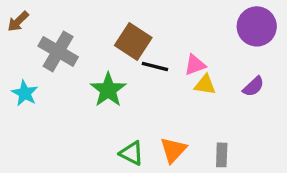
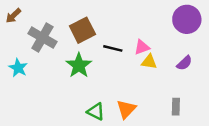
brown square: (133, 41) -> (82, 30), moved, turned 30
gray rectangle: (222, 155) -> (176, 107), moved

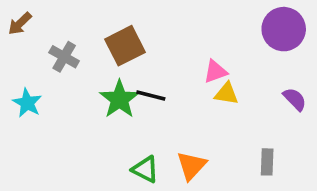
gray cross: (42, 38) -> (64, 57), size x0.7
black line: (113, 48) -> (151, 96), moved
purple semicircle: (184, 63) -> (295, 99), moved, turned -91

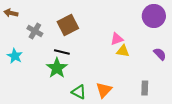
brown arrow: (20, 24) -> (11, 13), turned 56
black line: (151, 96) -> (62, 52), moved
green star: (119, 99) -> (57, 68), moved

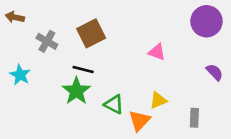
pink triangle: (117, 39) -> (157, 52), turned 40
yellow triangle: (123, 51) -> (158, 100), moved, turned -32
green triangle: (79, 92) -> (114, 104), moved

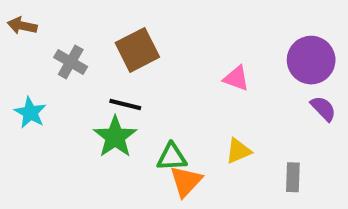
purple circle: (206, 21) -> (311, 60), moved
green triangle: (114, 104) -> (172, 157), turned -30
orange triangle: (139, 120) -> (186, 181), moved

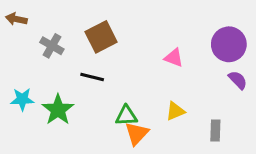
cyan star: (30, 113) -> (22, 99), moved, turned -30
green star: (115, 137) -> (58, 110), moved

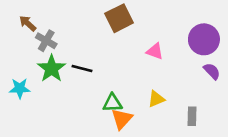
brown arrow: (16, 19) -> (28, 23), moved, turned 30
brown square: (101, 37) -> (119, 18), moved
green star: (58, 110) -> (52, 68), moved

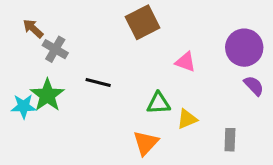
green star: (52, 68) -> (47, 95), moved
green triangle: (112, 103) -> (158, 103), moved

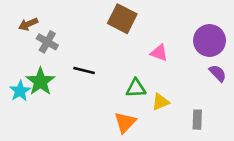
brown square: (143, 22) -> (122, 19), turned -36
brown arrow: (33, 29) -> (28, 24), turned -66
cyan star: (24, 106) -> (20, 91), turned -30

